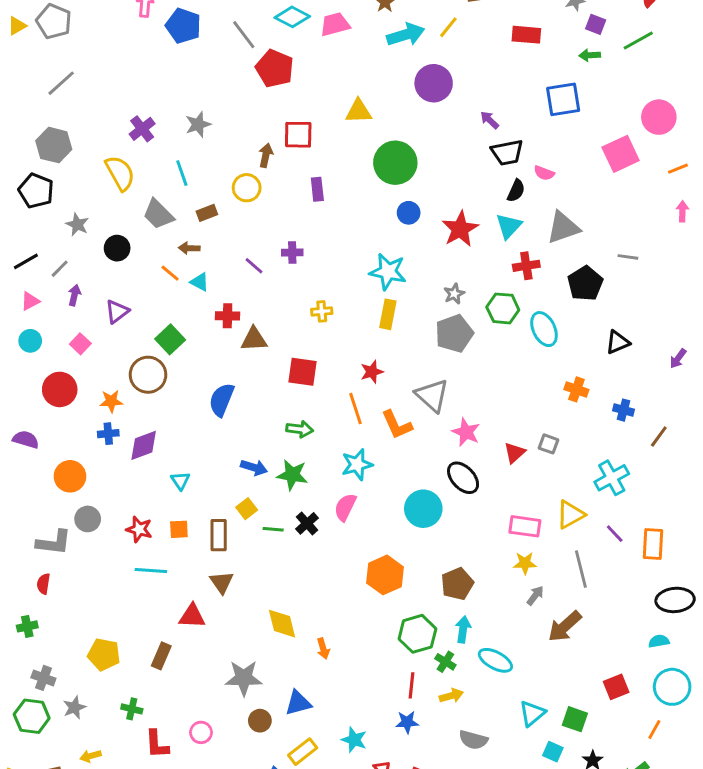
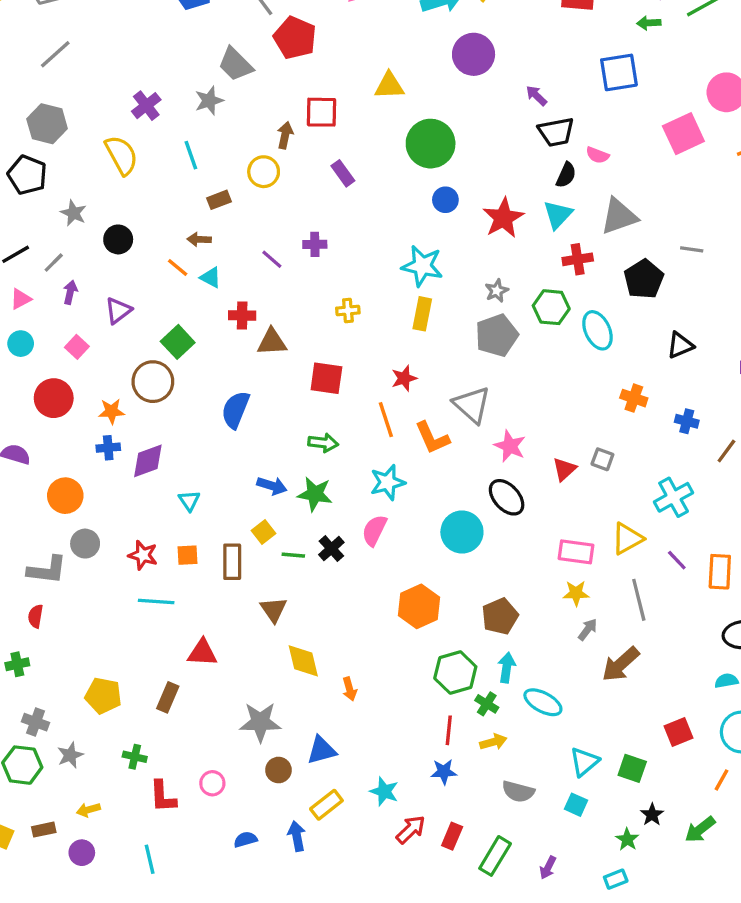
purple rectangle: (317, 189) -> (343, 173), turned -30
gray trapezoid: (158, 214) -> (236, 64), moved
brown triangle: (222, 582) -> (274, 610), moved
cyan square: (553, 752) -> (576, 805), moved

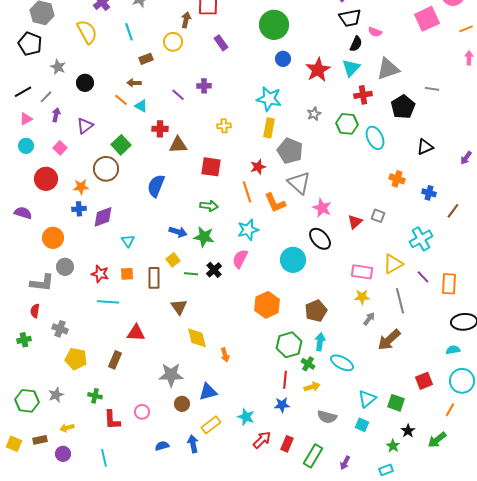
gray pentagon: (497, 335) -> (290, 151), moved, turned -30
gray cross: (36, 722) -> (60, 329), moved

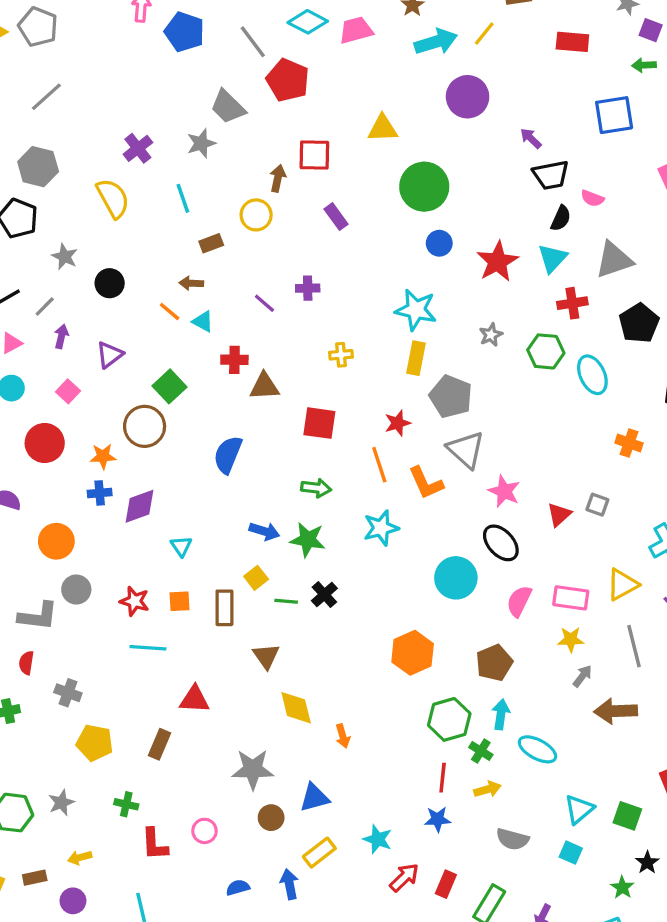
pink semicircle: (240, 259) -> (519, 601), moved
brown arrow: (389, 340) -> (616, 711), turned 40

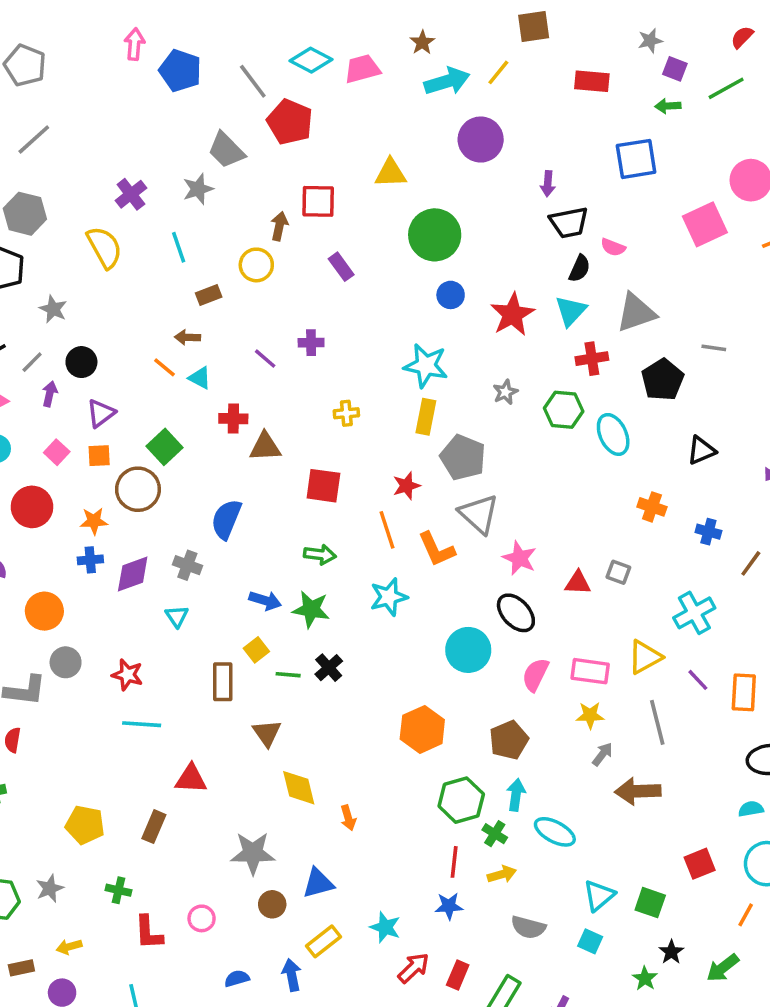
purple arrow: (531, 138) -> (548, 184), turned -130
black circle: (110, 283) -> (81, 362), moved
red triangle: (559, 515) -> (578, 583), turned 45
orange square: (180, 601) -> (99, 456), moved
gray cross: (68, 693) -> (187, 565), moved

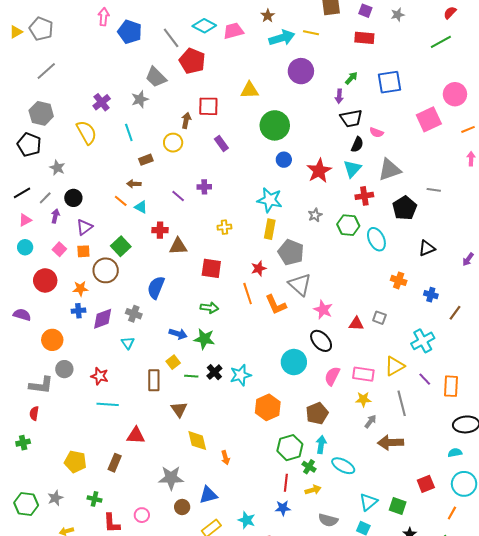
purple square: (675, 69) -> (365, 11), moved
yellow line: (498, 72) -> (311, 33), turned 63
green arrow: (668, 106) -> (351, 78), moved, turned 136
cyan star: (389, 597) -> (241, 375), moved

